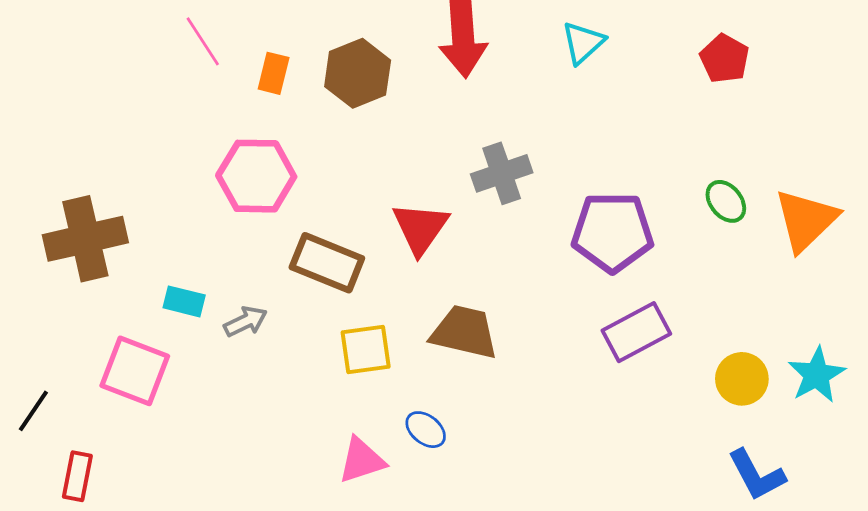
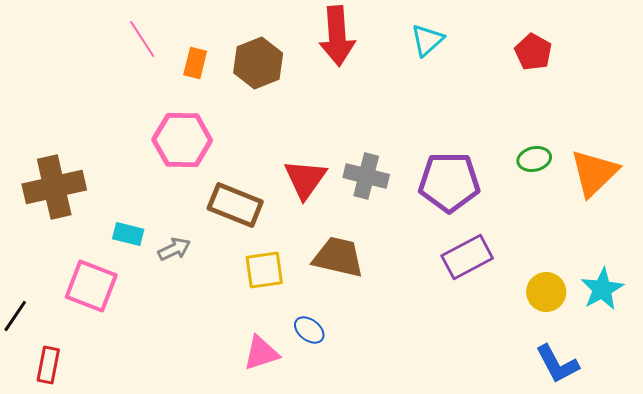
gray cross: (502, 173) -> (366, 176), moved, turned 33
green ellipse: (726, 201) -> (534, 159), turned -64

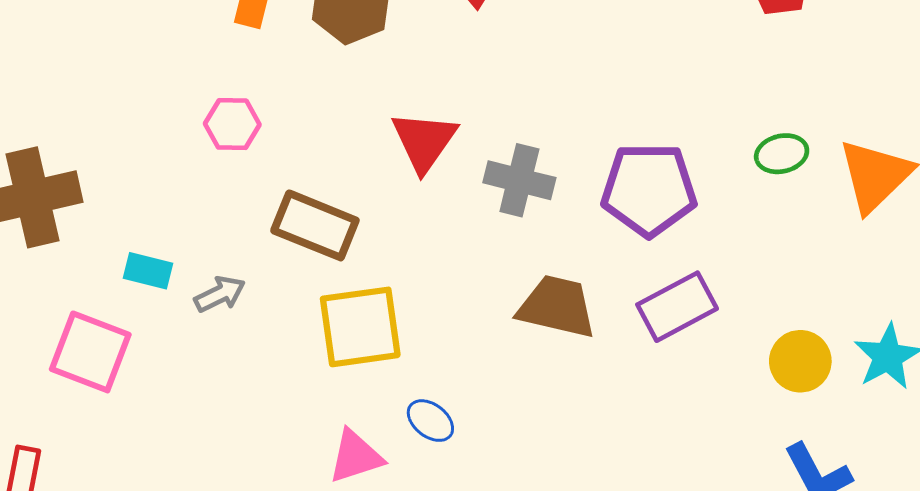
pink hexagon: (182, 140) -> (232, 124), size x0.6
red triangle: (305, 179) -> (424, 141), moved
brown trapezoid: (338, 257) -> (557, 307), moved
yellow square: (264, 270) -> (360, 327), size x1.4

